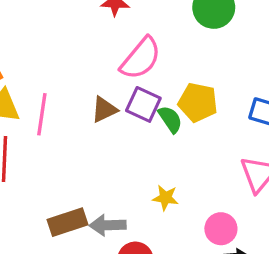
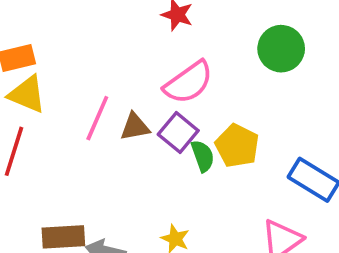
pink line: (42, 114) -> (97, 118), moved

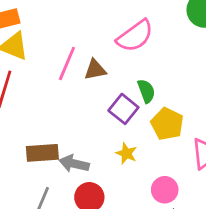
purple square: (178, 133) -> (123, 109), moved
yellow pentagon: (237, 146) -> (167, 124), moved

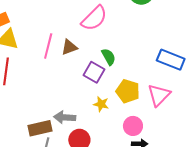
yellow pentagon: (167, 124) -> (128, 91), moved
brown rectangle: (42, 153) -> (40, 128), moved

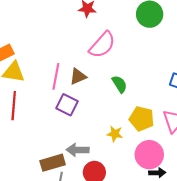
purple square: (94, 72) -> (67, 105), moved
pink circle: (133, 126) -> (149, 155), size x1.4

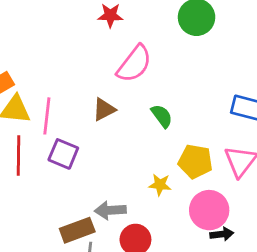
pink line: (56, 76) -> (47, 116), moved
purple square: (67, 105) -> (63, 154), moved

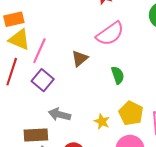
brown triangle: (104, 109) -> (80, 58), turned -30
gray arrow: (110, 210) -> (59, 115), moved

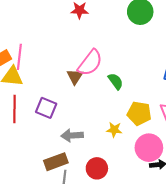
pink semicircle: (110, 34) -> (90, 63), moved
pink line: (39, 51) -> (19, 57), moved

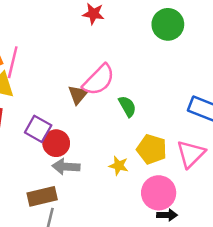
red circle: (97, 168) -> (56, 143), moved

